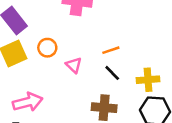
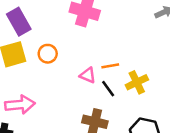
pink triangle: (74, 65) -> (88, 75), moved, turned -30
yellow cross: (148, 80) -> (137, 82), moved, turned -30

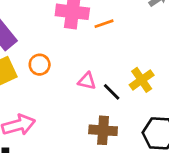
orange line: (110, 66) -> (104, 24), moved

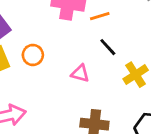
black line: (112, 92) -> (108, 47), moved

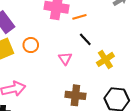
pink triangle: (80, 73) -> (65, 59), turned 40

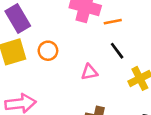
pink triangle: (65, 59) -> (89, 72), turned 48

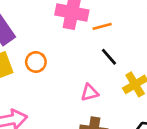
pink triangle: (89, 72) -> (90, 93), moved

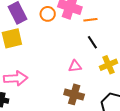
orange circle: (36, 62) -> (48, 14), moved

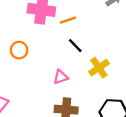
orange circle: (48, 14) -> (19, 50), moved

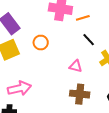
pink triangle: (61, 77) -> (76, 66), turned 32

